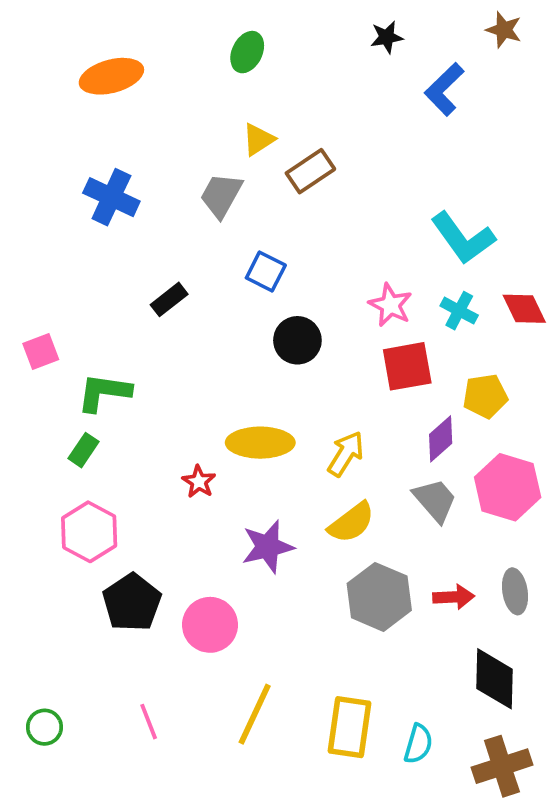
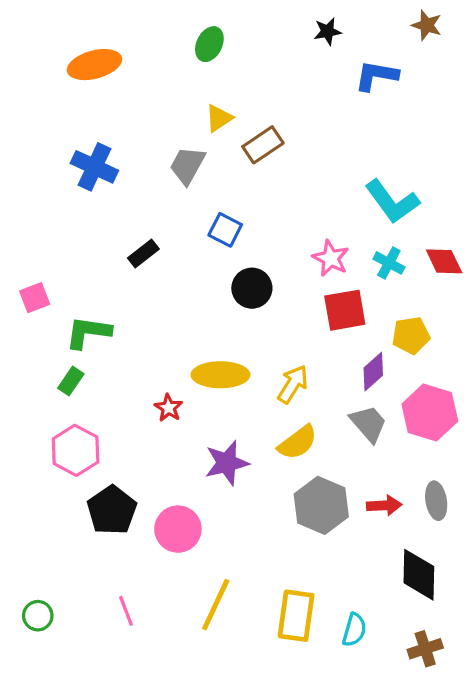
blue L-shape: (444, 89) -> (376, 76), turned 54
brown cross: (502, 766) -> (425, 649), size x0.7

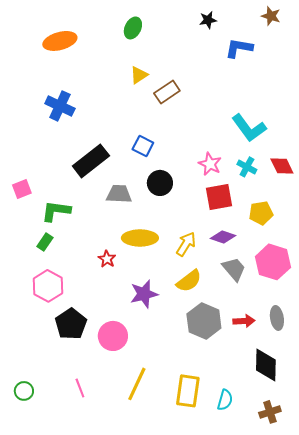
gray trapezoid: (187, 165) -> (119, 194), moved, turned 64
black rectangle: (143, 254) -> (91, 161), size x1.8
purple diamond: (373, 372) -> (223, 237), moved, turned 60

